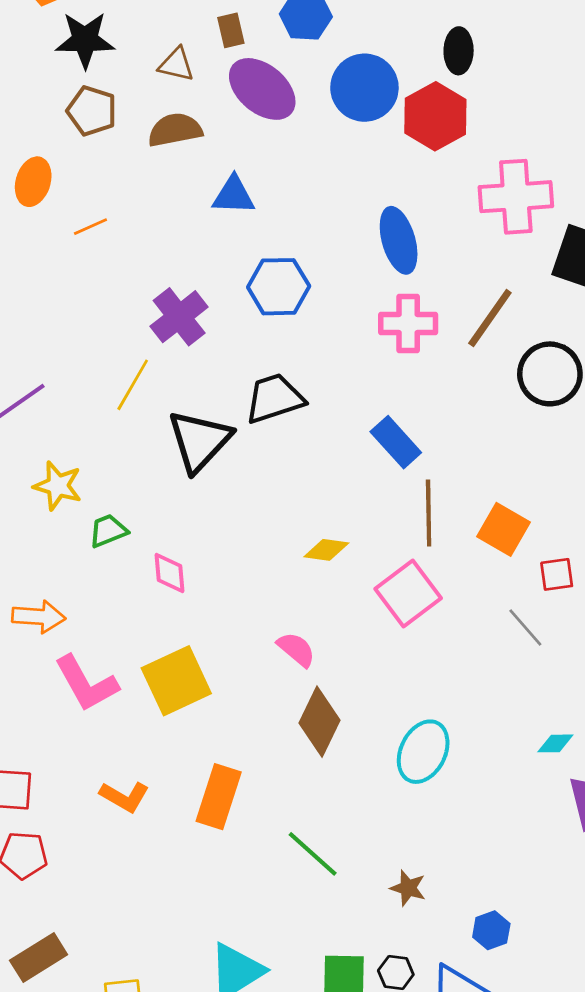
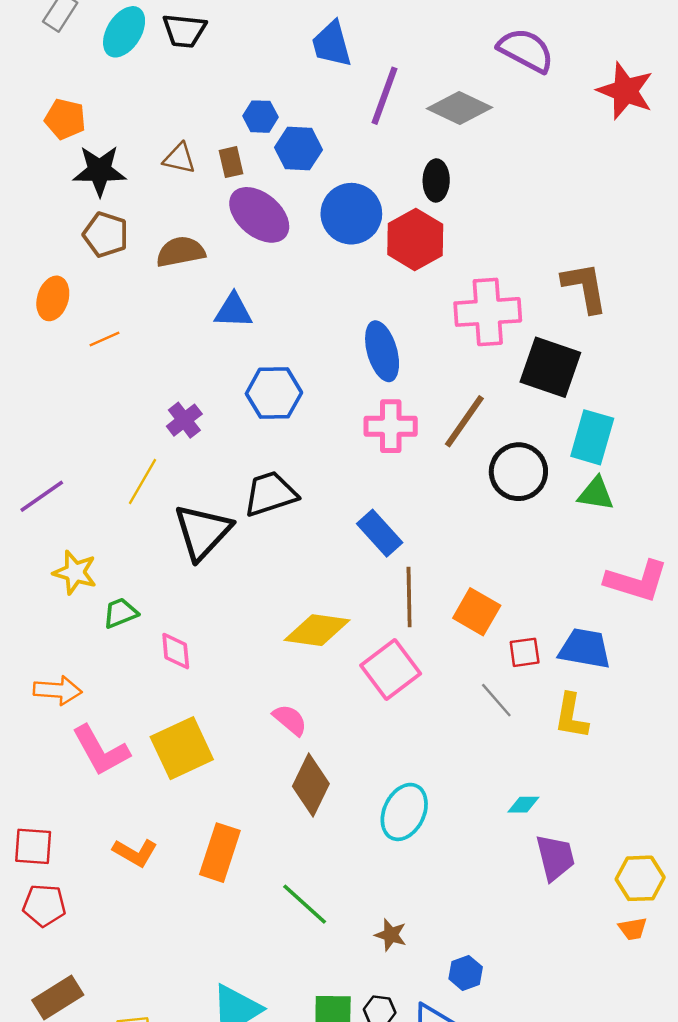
brown triangle: (176, 64) -> (179, 158), moved
purple cross: (179, 317) -> (184, 420), size x0.7
yellow diamond: (326, 550) -> (317, 630), size x1.6

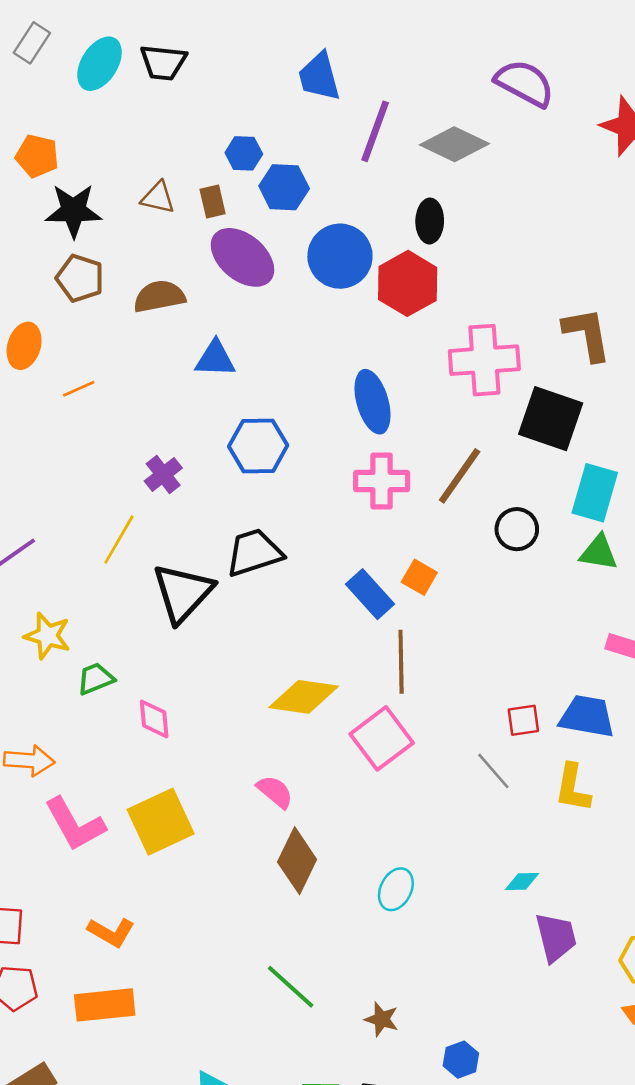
black circle: (518, 472) -> (517, 529), size x0.7
orange square: (477, 612) -> (419, 577), moved, size x0.7
cyan ellipse: (404, 812) -> (396, 889), size x0.7
orange rectangle: (220, 853) -> (105, 1005), moved, turned 66

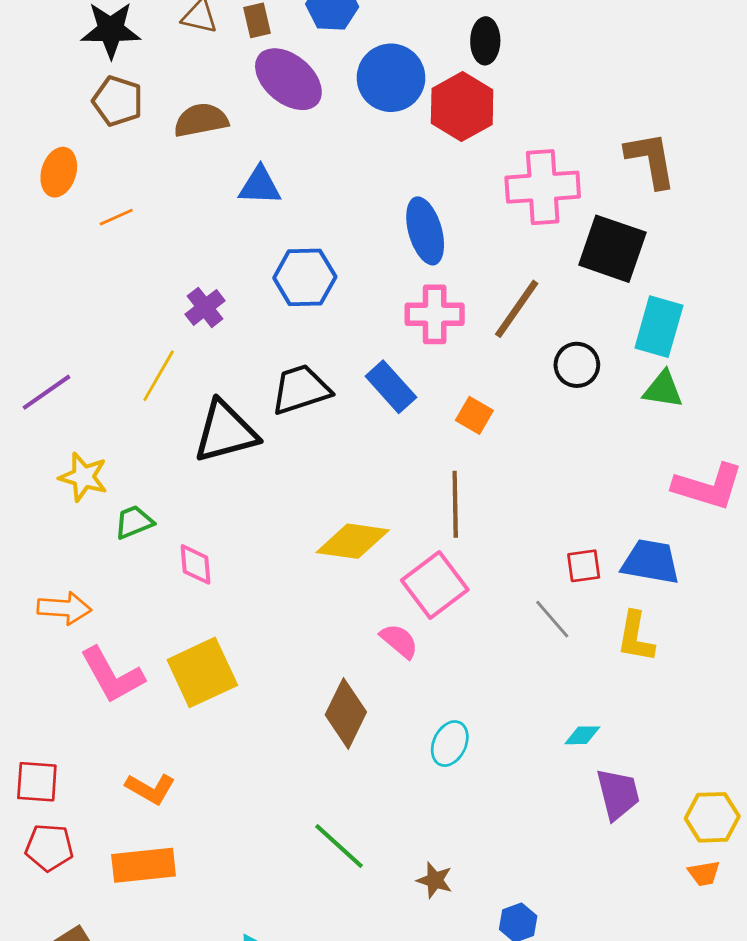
black triangle: (183, 593) -> (226, 432), turned 32
blue rectangle: (370, 594) -> (391, 387), moved
pink semicircle: (275, 792) -> (399, 641), moved

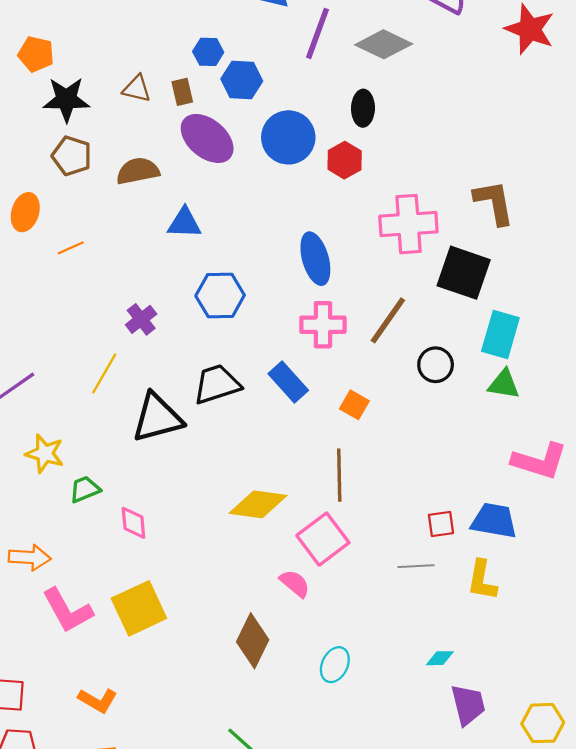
red hexagon: (462, 106) -> (345, 160), size x0.7
gray line: (552, 619) -> (416, 566), turned -52

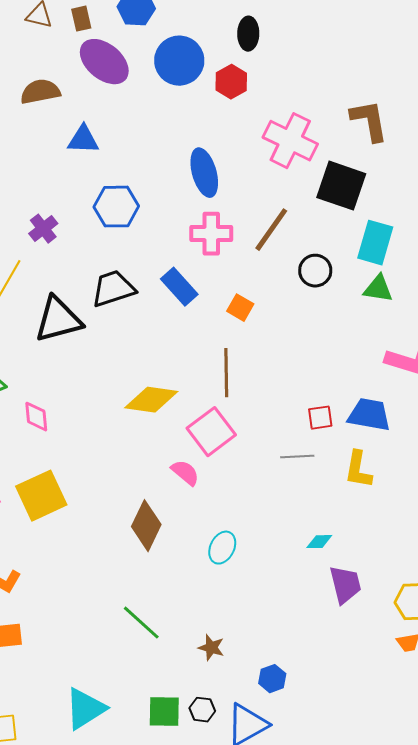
pink cross: (408, 224) -> (290, 141), turned 30

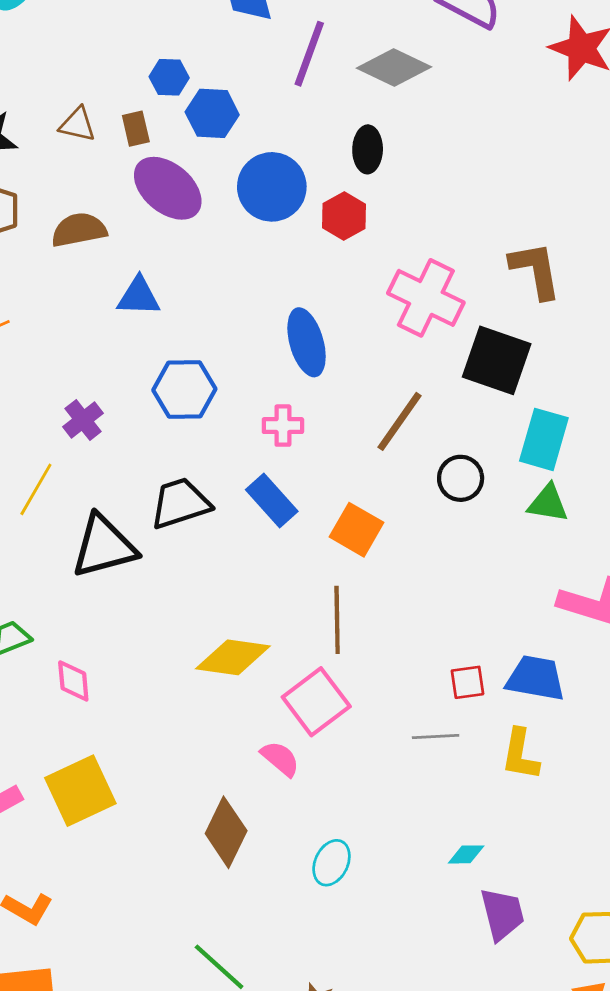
pink cross: (211, 234) -> (283, 426), moved, size x0.7
orange square: (240, 308) -> (356, 530), size x1.4

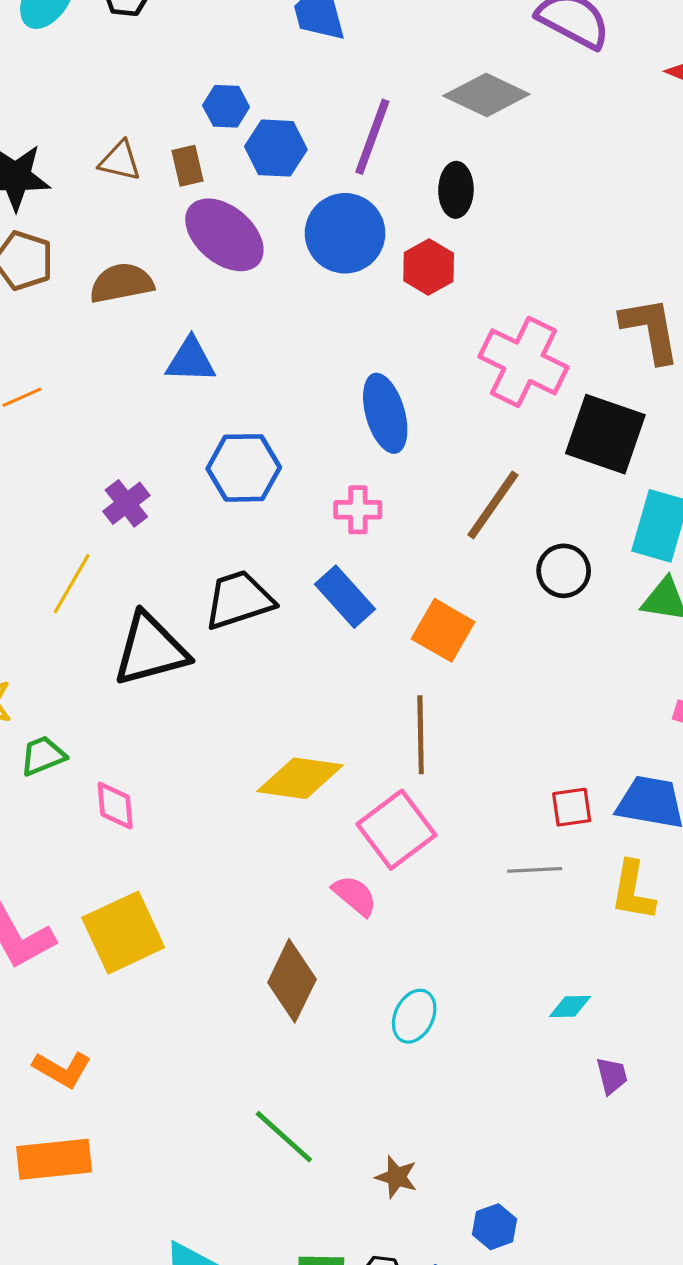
purple line: (309, 54) -> (372, 137), moved
purple trapezoid: (502, 914) -> (612, 1076), size x0.6

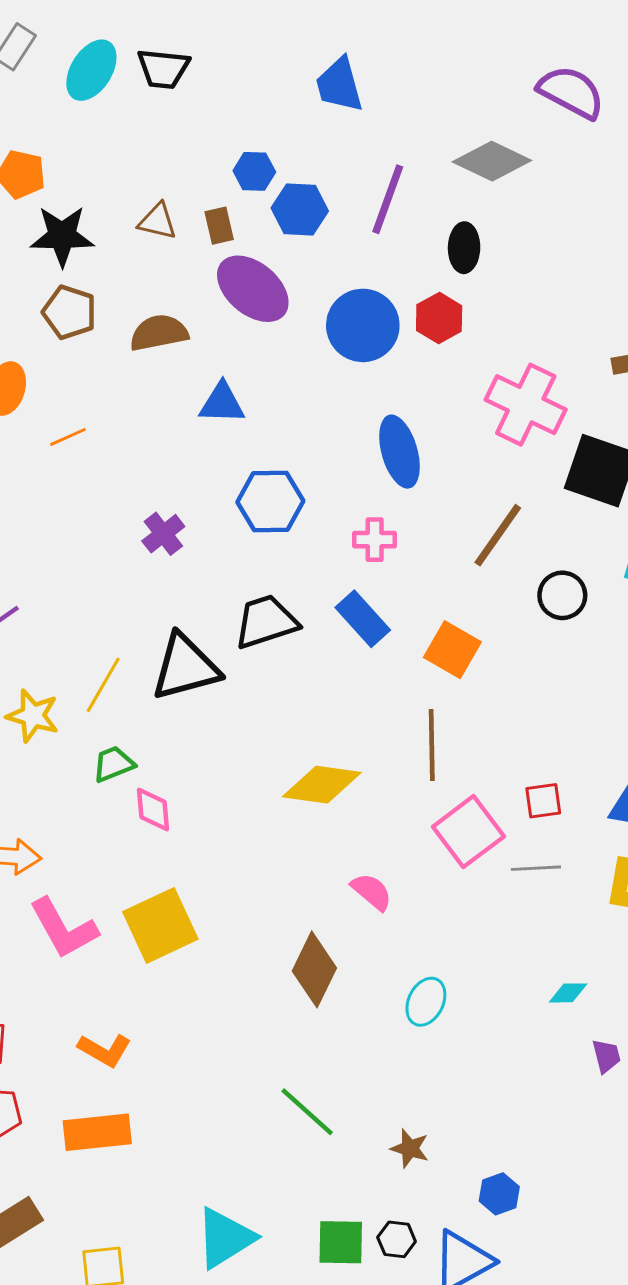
blue circle: (345, 233) -> (363, 325), moved
yellow line: (72, 584) -> (103, 685), moved
green trapezoid: (43, 756) -> (113, 764), moved
red square: (572, 807) -> (543, 801), moved
pink square: (396, 830) -> (468, 832), moved

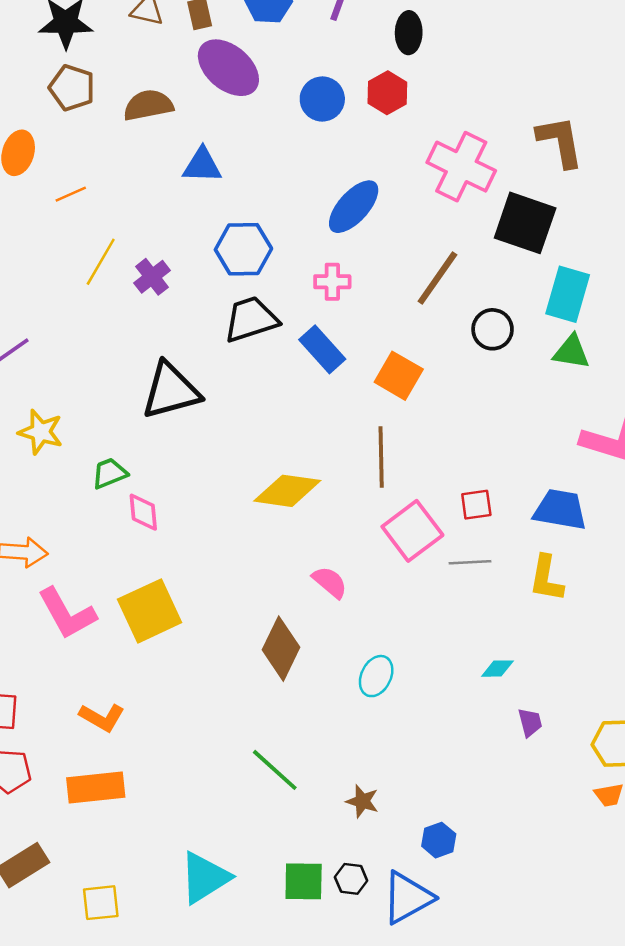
blue circle: (363, 325) -> (322, 99), size x0.7
blue ellipse: (399, 452) -> (354, 207), turned 58
black trapezoid: (266, 622) -> (251, 319), moved
yellow line: (103, 685) -> (101, 262), moved

